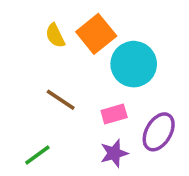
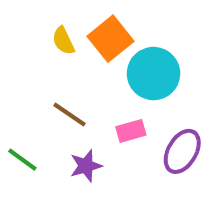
purple star: (114, 153) -> (86, 166), moved
green line: (37, 155) -> (22, 160), moved, turned 72

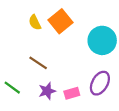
cyan circle: (154, 74) -> (102, 40), moved
pink rectangle: (131, 131) -> (72, 93), moved

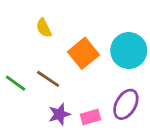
orange square: (61, 21) -> (83, 53), moved
green line: (12, 88) -> (16, 83), moved

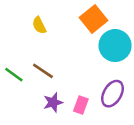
orange square: (83, 53) -> (94, 19), moved
pink rectangle: (91, 117) -> (81, 105), turned -54

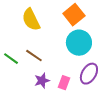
yellow semicircle: (39, 25) -> (31, 20), size x1.6
cyan circle: (115, 46) -> (79, 43), moved

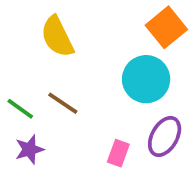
orange square: (74, 15) -> (166, 27), moved
purple star: (42, 81) -> (29, 149), moved

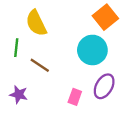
green line: (20, 109) -> (16, 48), moved, turned 60
purple star: (29, 149) -> (19, 94), turned 30

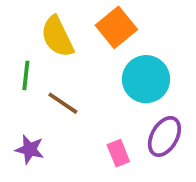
orange square: (105, 17) -> (116, 27), moved
pink rectangle: (75, 97) -> (118, 153), turned -42

